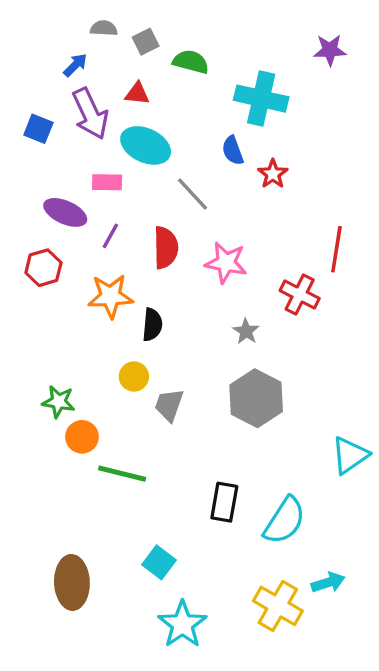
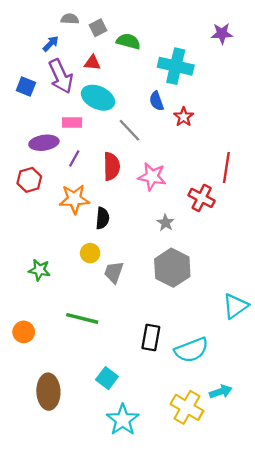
purple ellipse: (65, 212) -> (44, 143), turned -32
orange circle: (82, 437) -> (24, 332), moved
cyan semicircle: (285, 521) -> (191, 350), turned 36

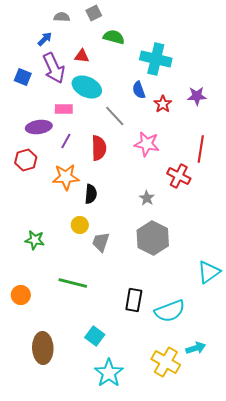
gray square: (98, 28) -> (94, 13), moved
purple star: (222, 33) -> (197, 96), moved
pink star: (152, 177) -> (147, 144), moved

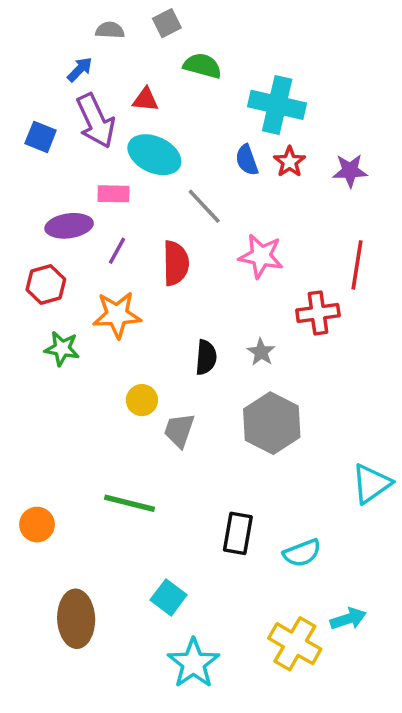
red star: (163, 104) -> (290, 162), moved
red cross: (179, 176) -> (318, 313), turned -35
black semicircle: (91, 194) -> (206, 357), moved
green star: (35, 240) -> (62, 348), moved
cyan semicircle: (170, 311) -> (302, 553), size x0.7

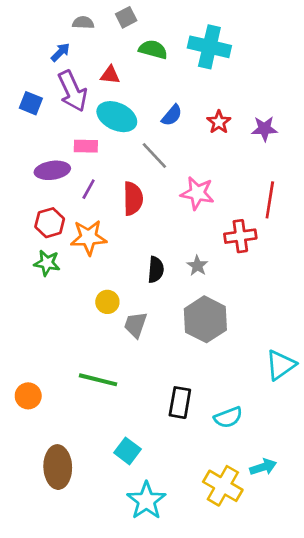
cyan cross: (277, 105) -> (209, 47), moved
blue semicircle: (247, 160) -> (172, 115), moved, turned -120
red hexagon: (46, 284) -> (50, 223), moved

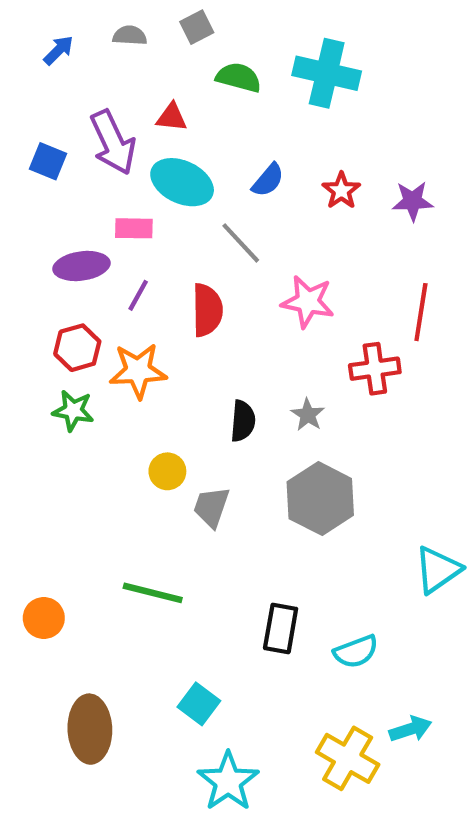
blue arrow: (60, 52) -> (58, 50), moved

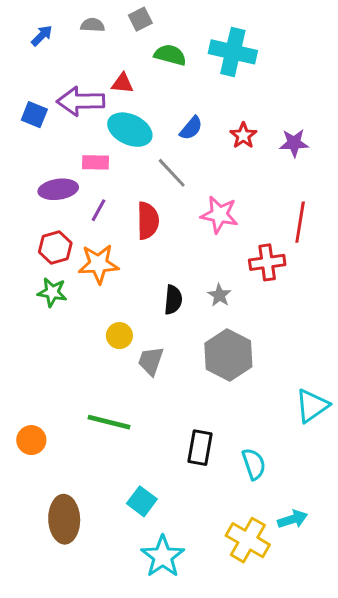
purple arrow: (113, 142) -> (81, 101), turned 114
cyan semicircle: (356, 652) -> (254, 464), turned -88

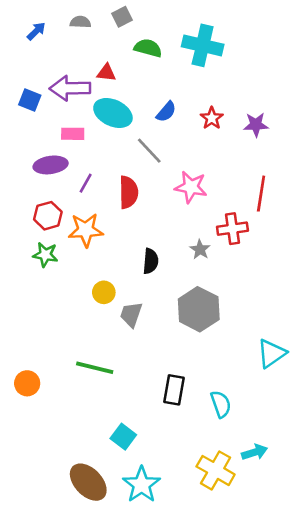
pink rectangle: (96, 162) -> (73, 134), moved
gray star: (219, 295) -> (200, 249), moved
brown ellipse: (64, 519) -> (88, 482), moved, turned -42

